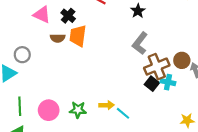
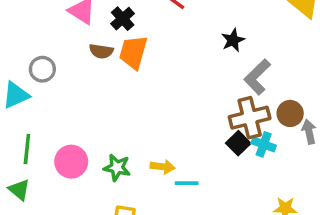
black star: (138, 11) -> (233, 40), moved
gray L-shape: (140, 43) -> (257, 77), moved
cyan line: (123, 113) -> (187, 183), turned -48

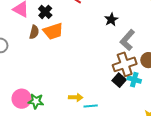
brown semicircle: (101, 51) -> (34, 32), turned -80
orange trapezoid: (133, 52) -> (53, 31), turned -120
green star: (117, 168) -> (36, 101), moved

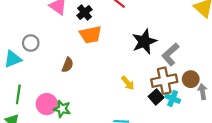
black star: (111, 20) -> (144, 42), moved, size x1.6
brown semicircle: (34, 32) -> (68, 65), moved
yellow arrow: (76, 97) -> (128, 83), moved, turned 40

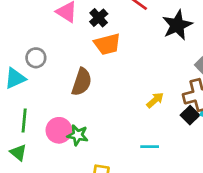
black star: (144, 42) -> (177, 25), moved
brown semicircle: (68, 65) -> (82, 82), size x1.5
yellow arrow: (128, 83) -> (155, 100), turned -88

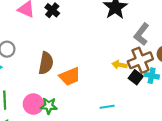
orange trapezoid: (107, 44) -> (70, 76), moved
yellow arrow: (155, 100) -> (120, 65), moved, turned -120

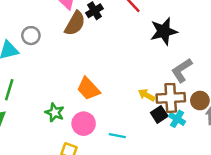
brown semicircle: (46, 63) -> (75, 23), moved
orange trapezoid: (70, 76) -> (88, 89), turned 50
pink circle: (33, 104) -> (84, 124), moved

